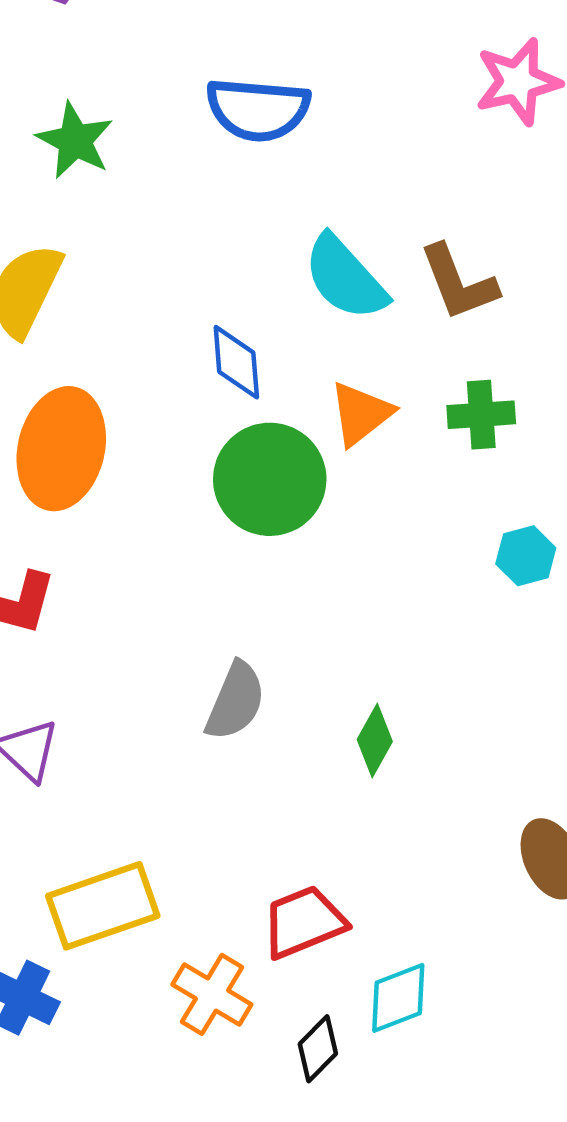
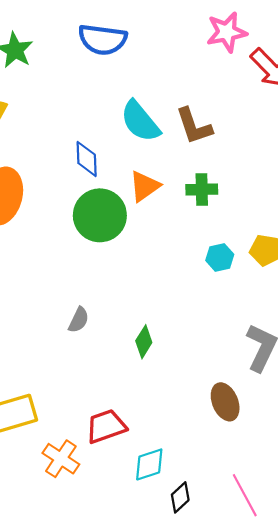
gray semicircle: (235, 701) -> (79, 320), size x0.7
black diamond: (318, 1049) -> (180, 497), moved

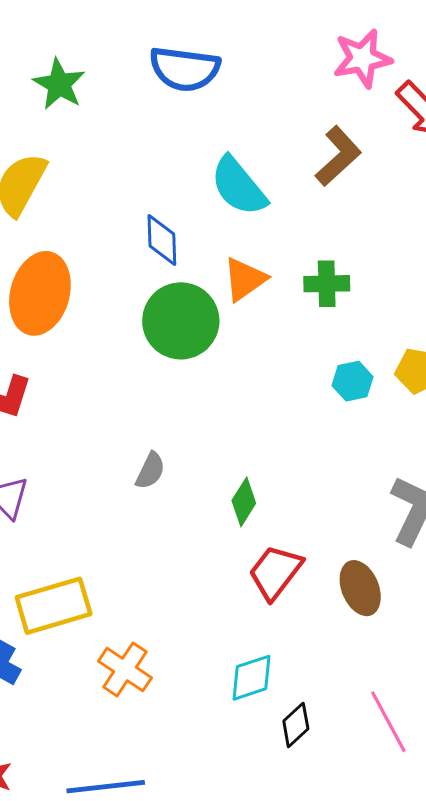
brown L-shape: (194, 126) -> (338, 156), moved, turned -114
red trapezoid: (106, 426) -> (275, 572), moved, turned -33

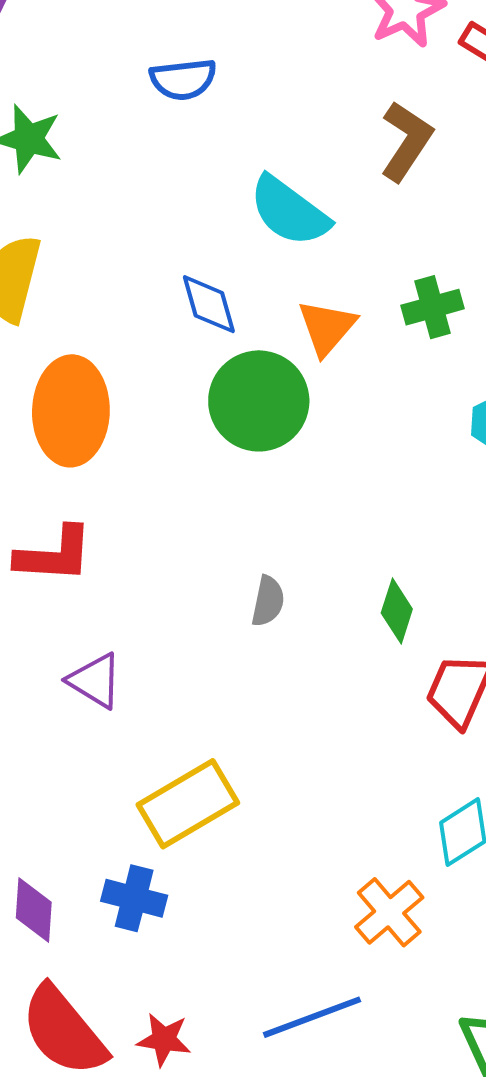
blue semicircle: (185, 69) -> (183, 79), size x0.7
orange cross: (125, 669) -> (389, 912), moved, turned 30

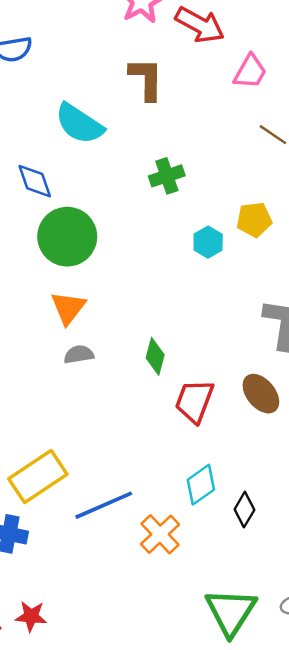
brown L-shape: (406, 141) -> (146, 79), turned -30
orange triangle: (327, 327) -> (68, 308), moved
gray semicircle: (268, 601) -> (79, 354), turned -108
blue line: (312, 1017) -> (104, 505), moved

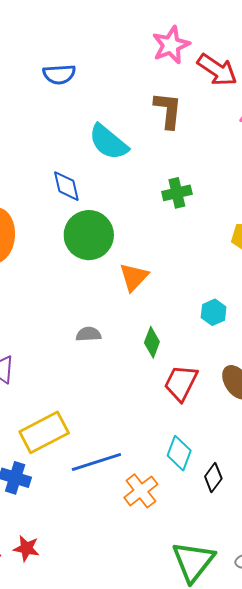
cyan hexagon: (208, 242) -> (214, 312), moved
orange triangle: (68, 308) -> (134, 277), moved
cyan diamond: (201, 485) -> (179, 453), turned -40

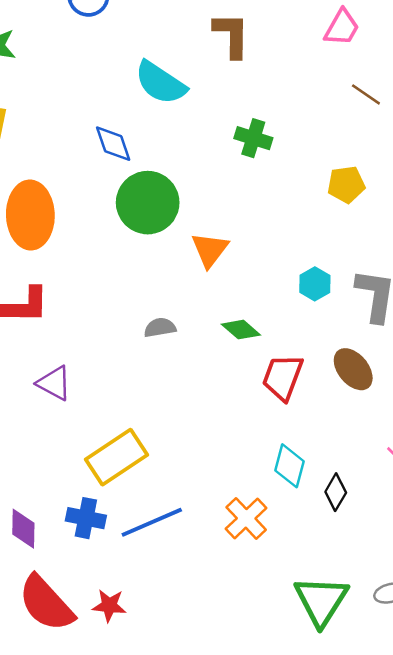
green cross: (177, 193) -> (253, 138), turned 36
green diamond: (152, 342) -> (241, 330), turned -64
blue line: (96, 462) -> (152, 522), moved

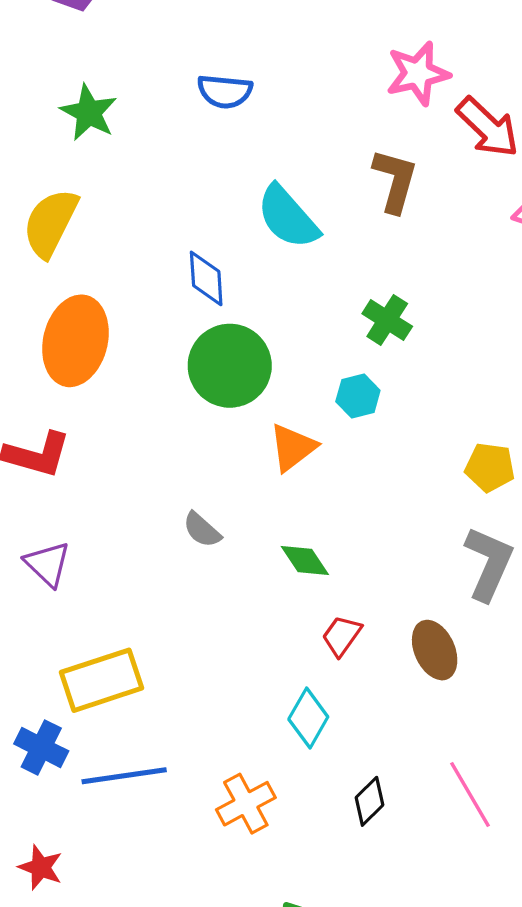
yellow pentagon: (346, 184) -> (490, 467), moved
cyan hexagon: (315, 284) -> (358, 396), moved
gray semicircle: (160, 328) -> (202, 530), turned -144
red trapezoid: (283, 377) -> (342, 636), size x0.7
cyan diamond: (289, 466) -> (308, 718), moved

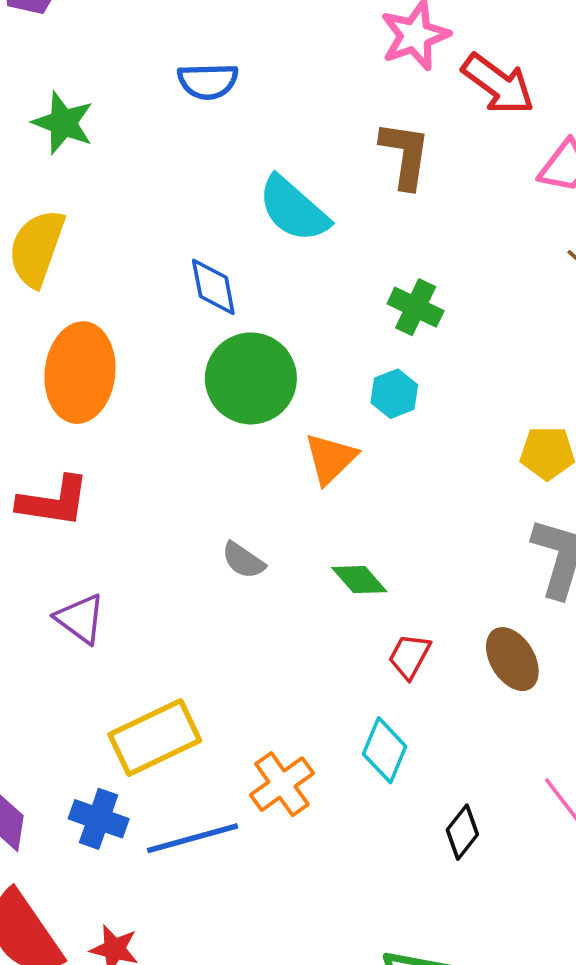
orange cross: (246, 804) -> (282, 784), moved

